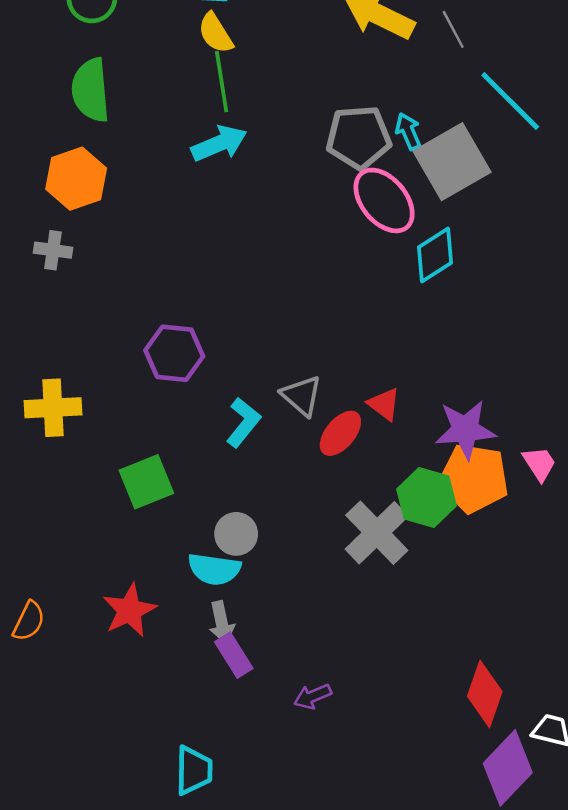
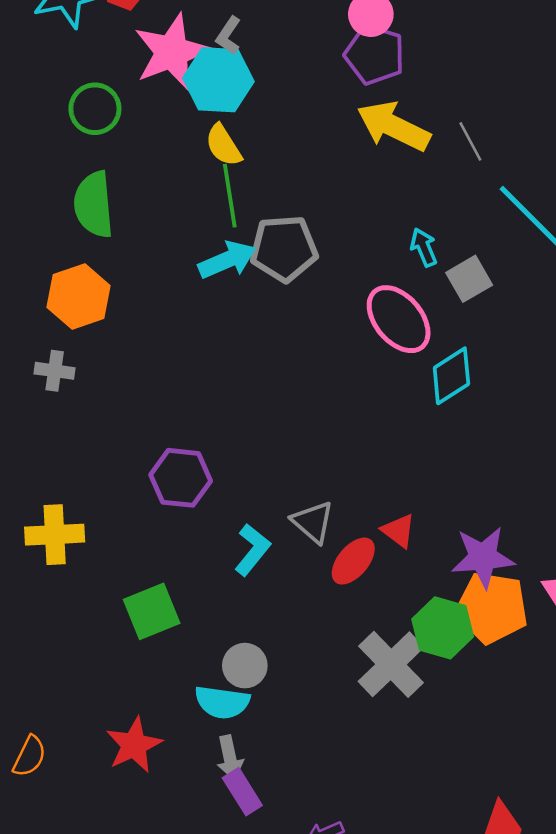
gray pentagon: (359, 137) -> (284, 249), moved
gray square: (452, 162) -> (469, 279), size x0.6

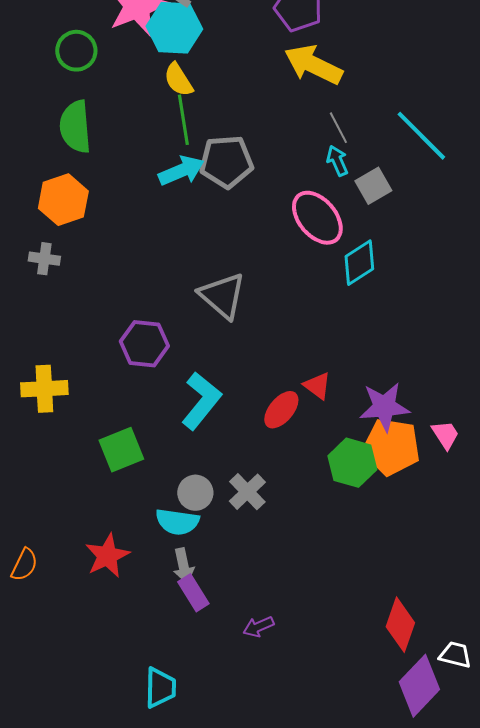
gray line: (470, 141) -> (338, 128), moved
gray triangle: (313, 522) -> (222, 296), moved, size x1.4
cyan L-shape: (252, 550) -> (201, 401), size x1.4
gray cross: (391, 664) -> (247, 492), moved, size x0.7

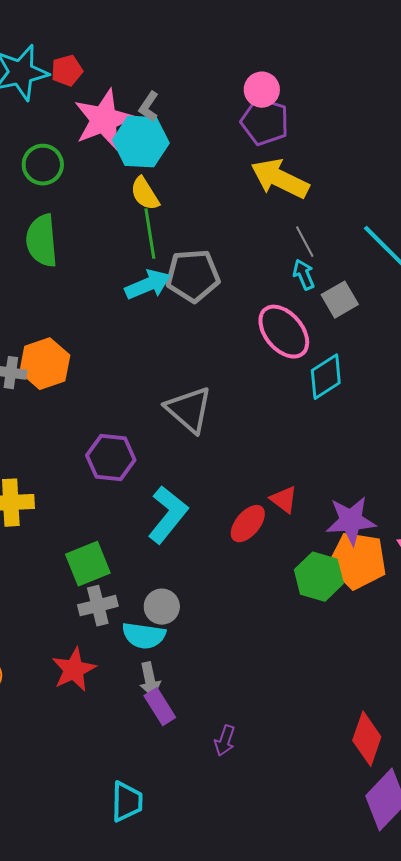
orange hexagon: (63, 200) -> (45, 364), moved
gray cross: (247, 492) -> (98, 606), moved, turned 30
purple arrow: (258, 627) -> (225, 741), turned -48

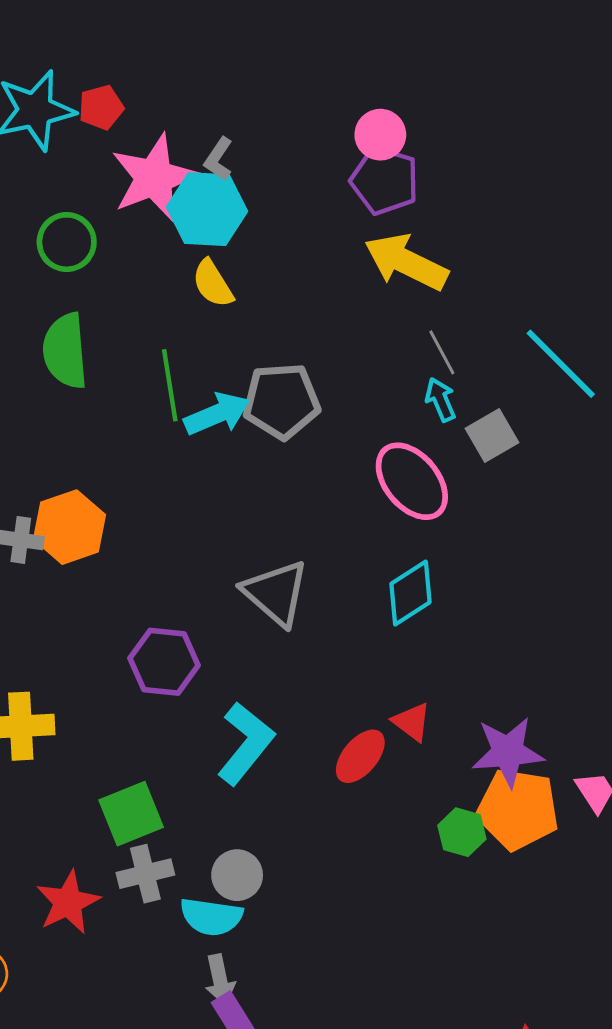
green line: (150, 234) -> (170, 385), moved
cyan diamond: (326, 377) -> (410, 593), moved
green hexagon: (319, 577) -> (462, 832), size x0.7
red star: (74, 670) -> (68, 902), moved

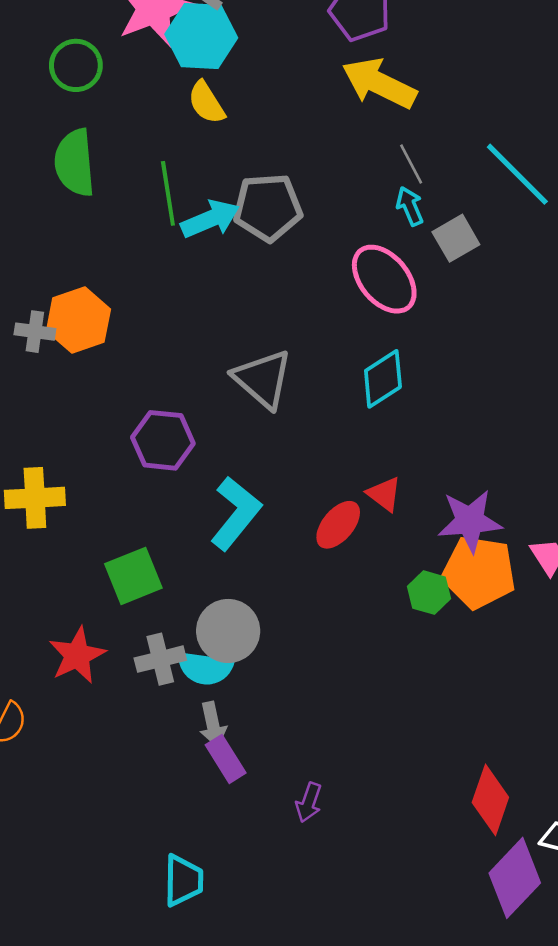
gray cross: (145, 874) -> (160, 659), moved
gray circle: (237, 875) -> (228, 631), size x1.4

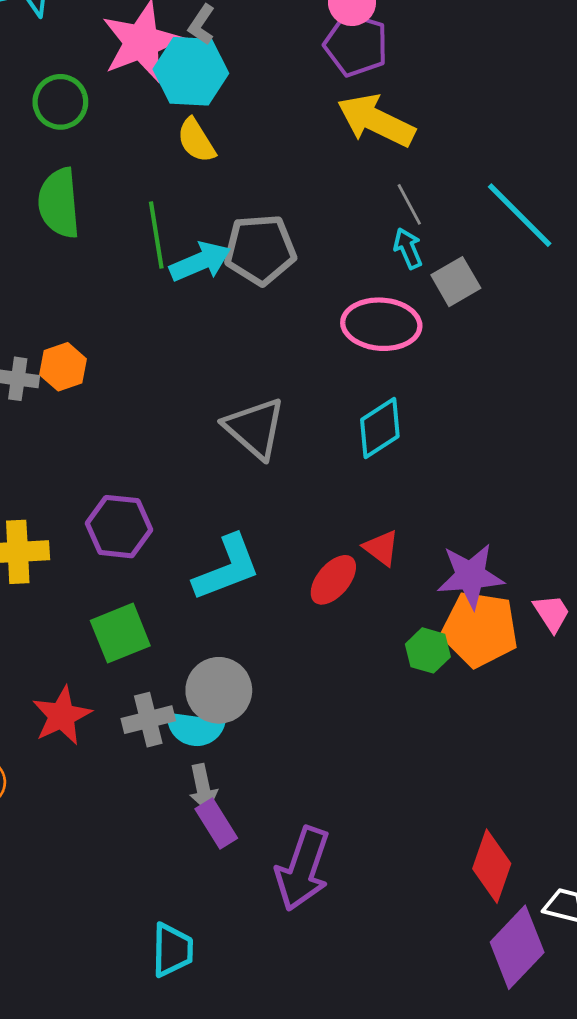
pink ellipse: (384, 279) -> (381, 324), turned -46
orange hexagon: (78, 320) -> (63, 367), size x0.7
purple hexagon: (163, 440) -> (119, 527), moved
cyan L-shape: (236, 513) -> (227, 568), turned 30
purple arrow: (309, 802) -> (303, 869), size x2.0

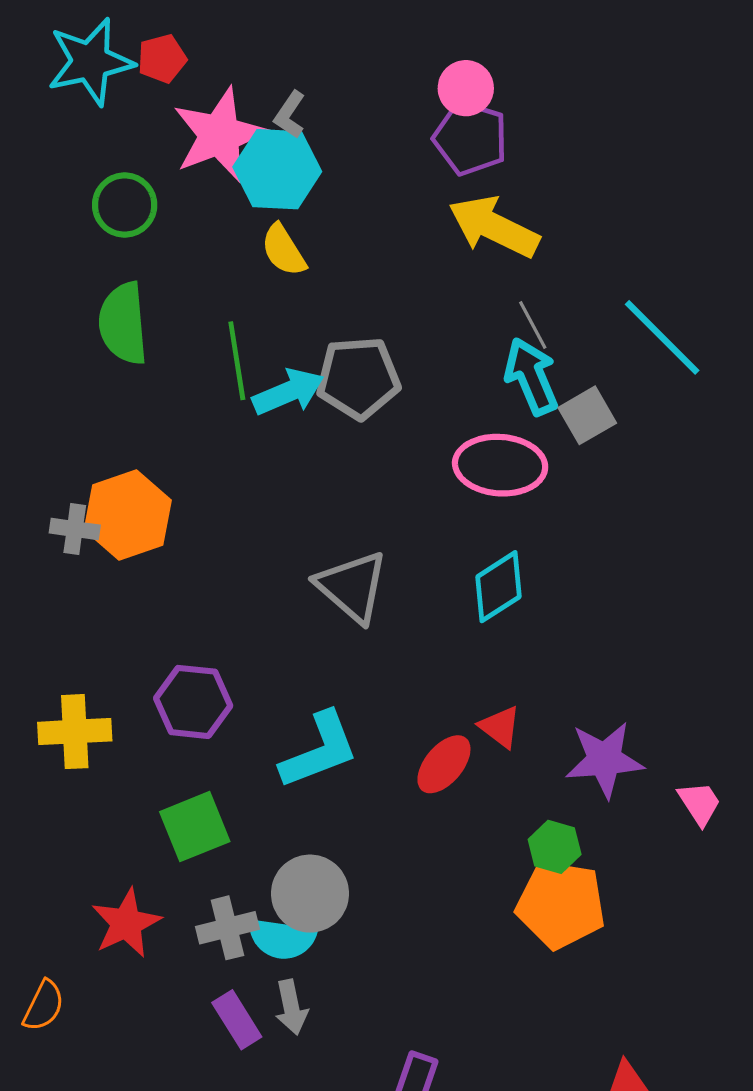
cyan arrow: (408, 248) -> (531, 376), size x1.6
orange hexagon: (63, 367) -> (128, 515), size x1.6
orange pentagon: (480, 629) -> (561, 904), moved
purple rectangle: (216, 823) -> (237, 1020), moved

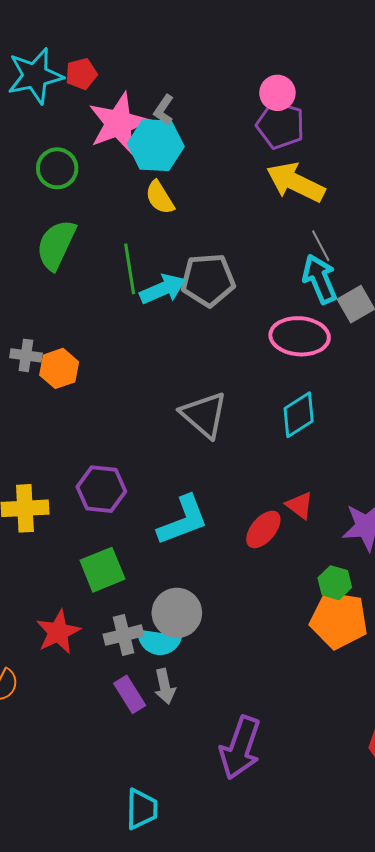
green semicircle: (123, 323) -> (56, 245), turned 30
orange hexagon: (128, 515) -> (59, 368), size x0.7
gray cross: (75, 529) -> (26, 355), moved

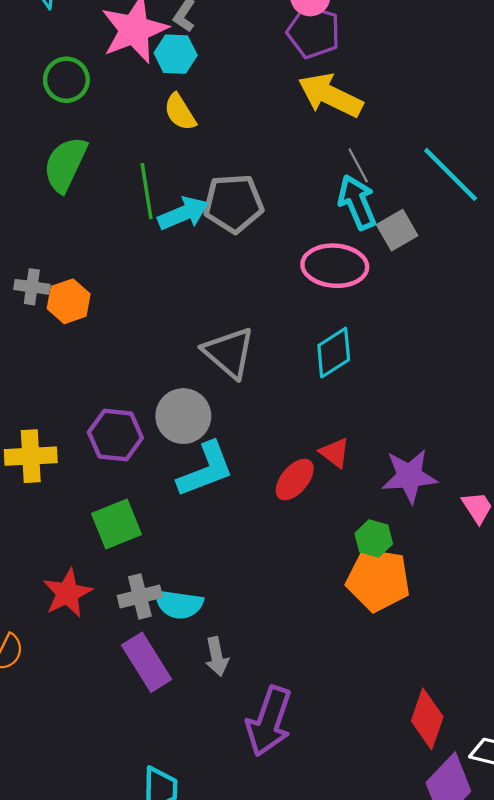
cyan hexagon: (156, 145) -> (176, 54), size x0.7
gray circle: (177, 613) -> (183, 416), moved
gray arrow: (165, 686) -> (217, 657), moved
purple rectangle: (130, 694) -> (147, 662), size x1.4

